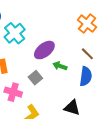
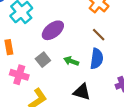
green arrow: (60, 66) -> (71, 61), moved

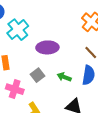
purple ellipse: (53, 30) -> (47, 47), turned 35

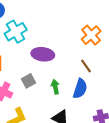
green arrow: (64, 77) -> (55, 87), turned 48

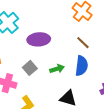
green arrow: (55, 87) -> (57, 69), turned 96

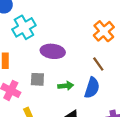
gray square: (30, 68) -> (37, 79), turned 32

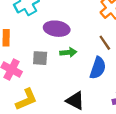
green arrow: (66, 86) -> (68, 52), moved

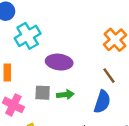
green arrow: (68, 52) -> (65, 95), moved

